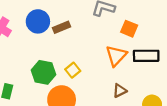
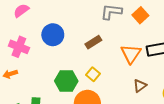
brown rectangle: (62, 27) -> (93, 42), moved
orange square: (129, 29) -> (140, 15), moved, turned 35

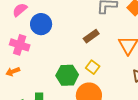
blue circle: (53, 35) -> (41, 24), moved

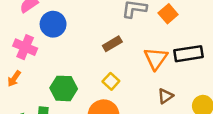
orange arrow: (13, 72) -> (14, 79), turned -40
green hexagon: (67, 75) -> (64, 88), moved

